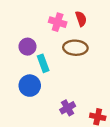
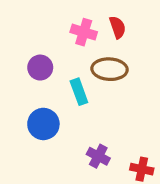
cyan rectangle: (43, 63) -> (79, 92), moved
purple cross: (68, 108) -> (98, 156), turned -32

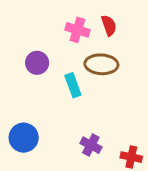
blue circle: (43, 124) -> (24, 138), moved

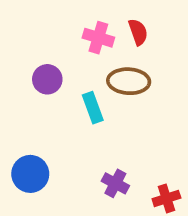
red cross: (131, 157) -> (166, 198), turned -30

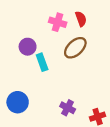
brown ellipse: (129, 81) -> (75, 48), turned -45
cyan rectangle: (93, 108) -> (42, 62), moved

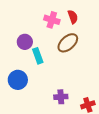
blue circle: (18, 102) -> (18, 80), moved
purple cross: (68, 108) -> (61, 97), turned -32

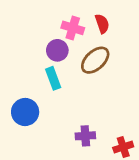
purple circle: (25, 42) -> (57, 50), moved

